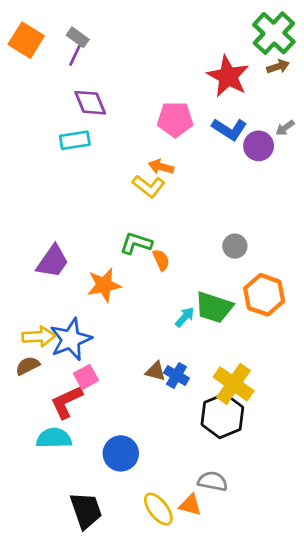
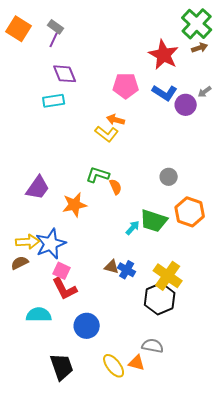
pink square: (86, 377) -> (62, 271), turned -36
red L-shape: (67, 402) -> (65, 289), moved, turned -92

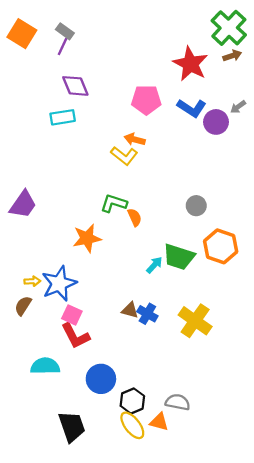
purple trapezoid: (38, 188) -> (23, 205), moved
yellow arrow: (28, 242) -> (32, 281), size x0.6
brown semicircle: (20, 263) -> (23, 306), turned -30
black hexagon: (160, 299) -> (132, 401), moved, size x0.7

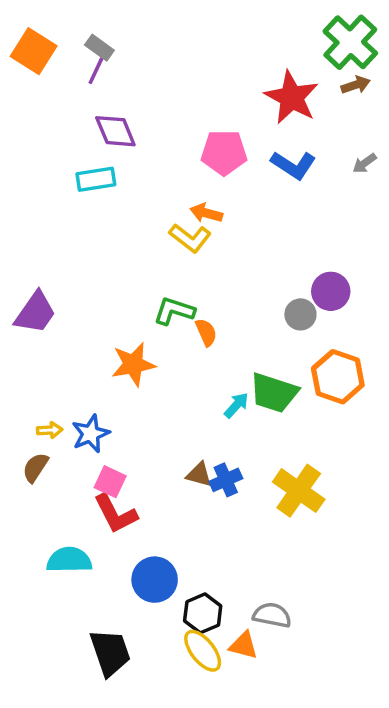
purple circle: (216, 122) -> (331, 291), moved
blue star: (59, 284) -> (91, 434), size x0.7
blue cross: (147, 314) -> (226, 480), turned 36

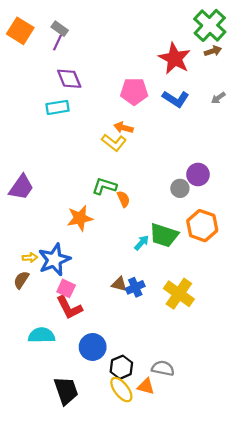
blue star: (91, 434) -> (54, 260), size x1.4

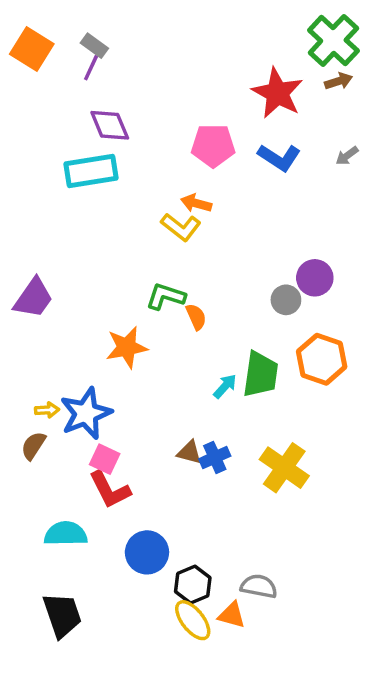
cyan rectangle: (57, 107) -> (91, 171), size x1.4
green trapezoid: (164, 235) -> (261, 374), turned -100
black trapezoid: (66, 391) -> (62, 615), moved

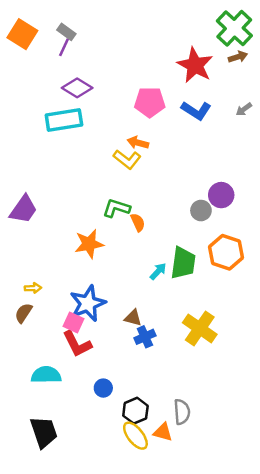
purple diamond: (110, 125) -> (77, 88), turned -36
blue star: (86, 413) -> (88, 303), moved
blue cross: (215, 457) -> (145, 337), moved
blue circle: (147, 552) -> (103, 388), size x0.6
gray semicircle: (259, 586) -> (182, 412), turned 75

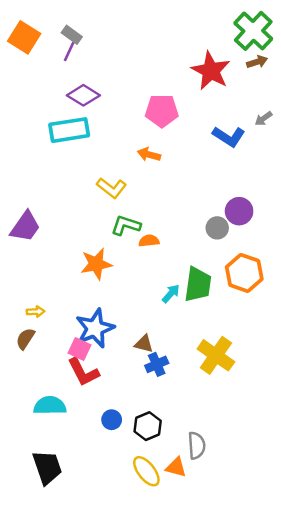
blue L-shape: (196, 110) -> (229, 136), moved
yellow L-shape: (127, 159) -> (112, 188), moved
orange semicircle: (138, 222) -> (149, 241), turned -72
black hexagon: (135, 411) -> (148, 426), moved

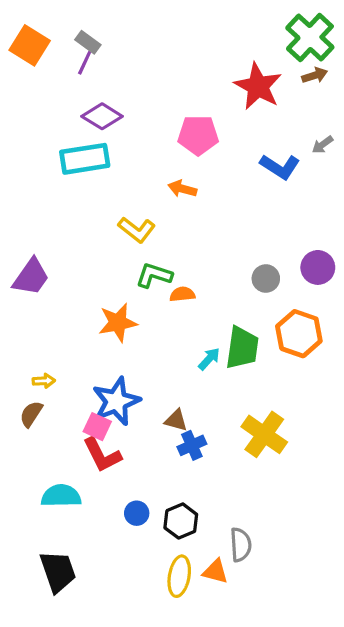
purple circle: (239, 211) -> (318, 267), moved
yellow ellipse: (146, 471) -> (179, 576), turned 48

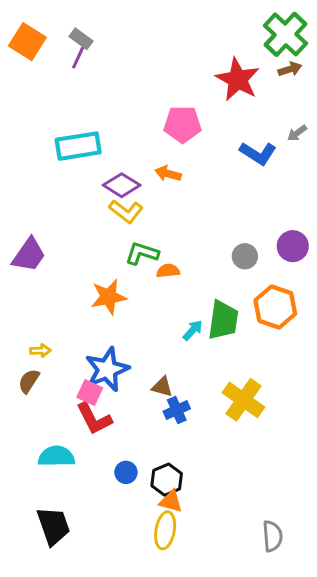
purple diamond: (102, 116) -> (122, 185), moved
gray semicircle: (241, 545) -> (272, 536), moved
orange triangle: (215, 571) -> (171, 501), moved

